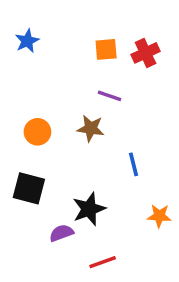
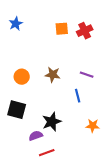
purple line: (109, 96) -> (87, 75), moved
red line: (103, 262) -> (47, 153), moved

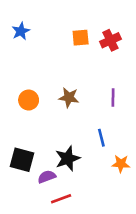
purple line: (87, 75) -> (113, 97), turned 72
blue line: (78, 96) -> (101, 138), moved
black square: (17, 110) -> (22, 160), moved

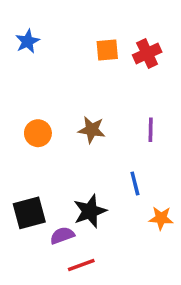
black square: (22, 160) -> (29, 213), turned -30

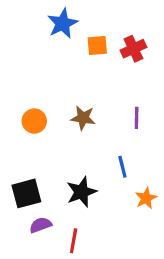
blue star: (28, 41) -> (63, 23), moved, size x1.4
orange star: (161, 218) -> (146, 198), turned -30
purple semicircle: (62, 235) -> (41, 225), moved
red line: (81, 265) -> (74, 241), turned -60

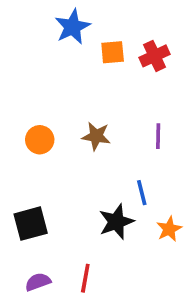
black star: (81, 192) -> (116, 222), moved
purple semicircle: (41, 225) -> (38, 282), moved

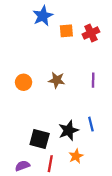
blue line: (142, 193) -> (91, 124), moved
black square: (31, 224) -> (40, 139), moved, turned 30
orange star: (169, 229) -> (76, 156), moved

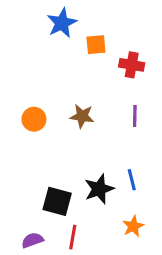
red cross: (91, 33) -> (132, 65), moved, turned 35
orange star: (76, 156) -> (133, 226), moved

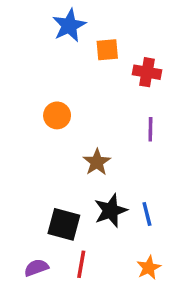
brown star: (82, 116) -> (97, 162), moved, turned 30
orange circle: (34, 119) -> (57, 115), moved
blue line: (132, 180) -> (147, 214), moved
orange star: (133, 226) -> (149, 268), moved

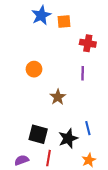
orange square: (107, 50) -> (64, 22), moved
purple line: (150, 129) -> (83, 73), moved
black star: (111, 211) -> (68, 138), moved

